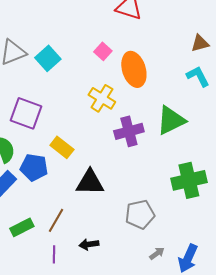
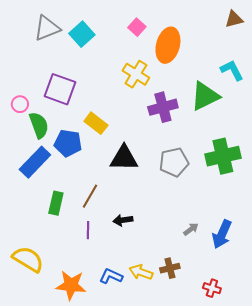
orange ellipse: (134, 69) -> (168, 45), turned 32
cyan L-shape: (198, 76) -> (232, 70), moved
gray pentagon: (140, 214) -> (174, 162), moved
green rectangle: (22, 227) -> (56, 203), turned -50

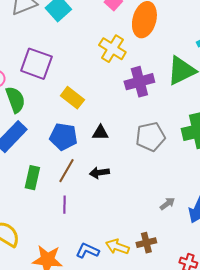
blue pentagon: (68, 143) -> (63, 137), moved
black triangle: (124, 158) -> (100, 133), size x0.6
black arrow: (123, 220) -> (99, 173), moved

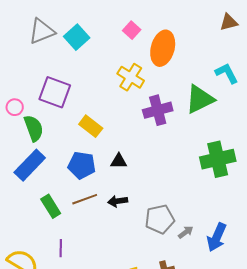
gray pentagon: (150, 137) -> (160, 219), moved
brown line: (66, 171) -> (85, 199), turned 40
green rectangle: (32, 178) -> (51, 206), turned -45
purple line: (64, 205) -> (61, 248), moved

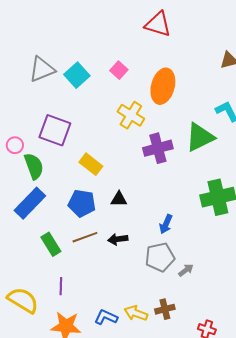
pink square: (132, 30) -> (119, 70), moved
blue arrow: (217, 237) -> (166, 224), moved, size x0.7

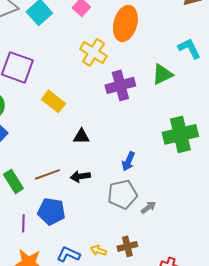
green triangle: (200, 137) -> (162, 74), size x0.7
blue pentagon: (82, 203) -> (51, 211), moved
yellow arrow: (136, 313) -> (98, 250), size x0.7

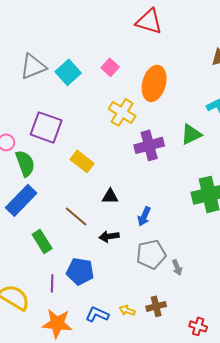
blue arrow: (128, 161) -> (144, 216), moved
brown line: (47, 174) -> (76, 216), moved, turned 60
gray arrow: (148, 207) -> (177, 267), turned 105

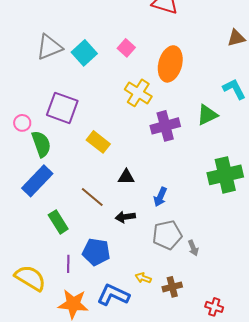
yellow arrow: (127, 310) -> (143, 278), moved
blue L-shape: (97, 314) -> (113, 295), size x1.4

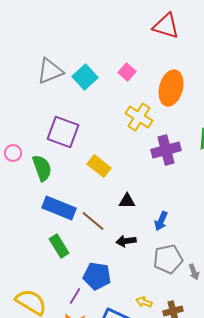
pink circle: (22, 123) -> (13, 153), moved
blue rectangle: (37, 181) -> (59, 208), moved, turned 68
purple line: (68, 264) -> (75, 296), moved, turned 30

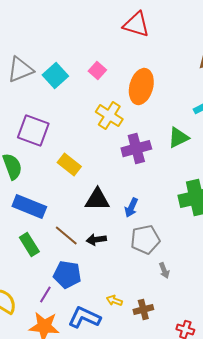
black triangle: (127, 201) -> (97, 200), size x1.5
brown line: (93, 221) -> (66, 236), moved
blue arrow: (161, 221) -> (131, 208), moved
gray pentagon: (168, 259) -> (145, 240), moved

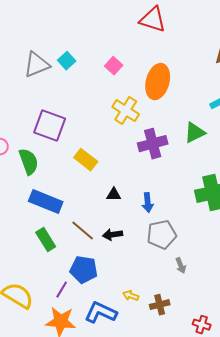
cyan square: (55, 76) -> (67, 61), moved, size x0.7
black triangle: (97, 200) -> (114, 195), size x0.6
blue arrow: (131, 208) -> (148, 203), turned -30

